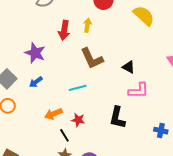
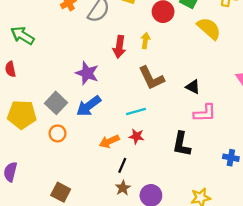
blue arrow: (36, 82) -> (89, 106), size x1.6
red star: (78, 120) -> (136, 136), moved
black line: (64, 135) -> (122, 165), turned 56

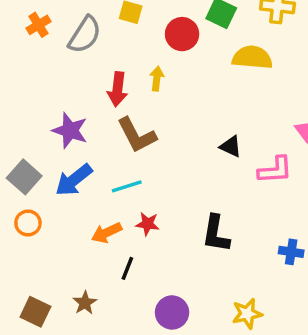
yellow semicircle: (209, 28) -> (252, 57), turned -35
brown L-shape: (151, 78) -> (137, 135), moved
cyan line: (136, 111) -> (127, 186), moved
pink L-shape: (205, 113) -> (275, 170), moved
brown star: (123, 188) -> (85, 303), moved

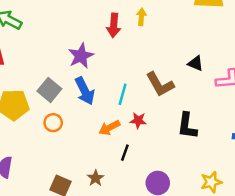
purple star: (70, 130) -> (81, 56), turned 30
brown L-shape: (137, 135) -> (160, 84), moved
blue arrow: (74, 180) -> (85, 91), turned -76
cyan line: (127, 186) -> (123, 94), turned -55

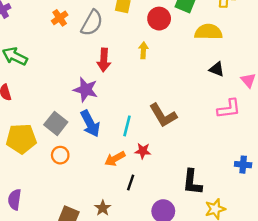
red arrow: (114, 25) -> (104, 60), moved
purple star: (81, 56) -> (86, 90), turned -30
black triangle: (196, 63) -> (217, 69), moved
black L-shape: (187, 126) -> (192, 182), moved

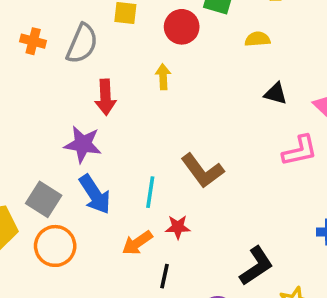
orange cross: (60, 18) -> (33, 41), turned -35
yellow semicircle: (208, 32) -> (257, 39), size x0.6
orange circle: (60, 155) -> (55, 246), size x1.5
black L-shape: (192, 182) -> (256, 266), turned -124

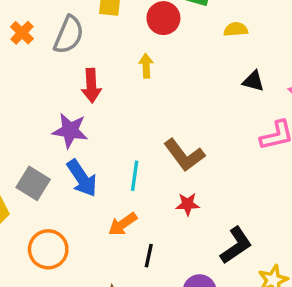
orange cross: (33, 41) -> (22, 33), turned 30
red star: (178, 227) -> (188, 204), moved
orange circle: (55, 246) -> (48, 249), moved

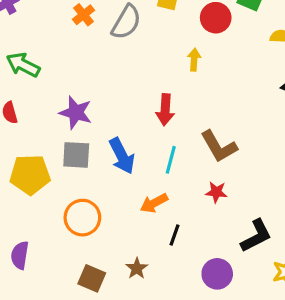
red arrow: (91, 86) -> (165, 110), moved
purple star: (70, 131) -> (76, 113), moved
gray square: (33, 183) -> (76, 155), turned -36

